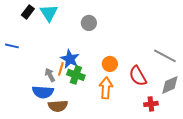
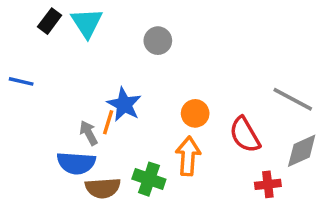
green cross: (76, 75) -> (149, 179), moved

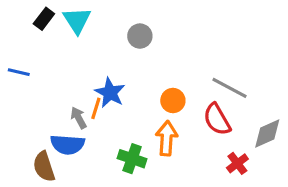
gray line: (293, 99) -> (230, 88), moved
red cross: (268, 184) -> (237, 163), turned -30
brown semicircle: (103, 188) -> (44, 167), moved, turned 76

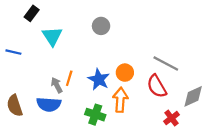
cyan triangle: (77, 20) -> (52, 36), moved
blue star: (110, 93) -> (99, 79), moved
brown semicircle: (44, 167) -> (15, 106), moved

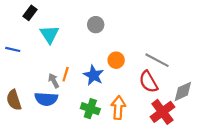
orange circle: (125, 73) -> (116, 60), moved
orange arrow: (120, 100) -> (118, 108), moved
red cross: (171, 118) -> (162, 112), size x1.6

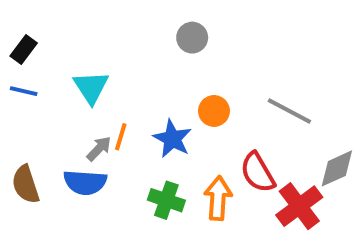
black rectangle: (30, 13) -> (24, 49), moved
gray circle: (96, 25) -> (192, 38), moved
cyan triangle: (49, 34) -> (91, 87), moved
gray arrow: (54, 81) -> (99, 149), turned 72
red semicircle: (148, 82) -> (258, 172), moved

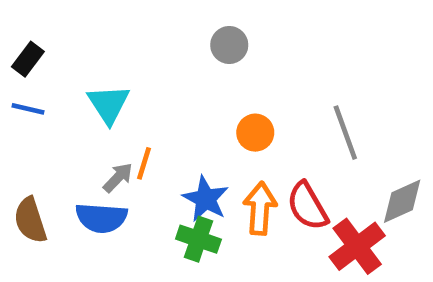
gray line: (289, 111) -> (345, 133), turned 42
blue star: (172, 139) -> (206, 199), moved
orange arrow: (218, 198) -> (260, 208), moved

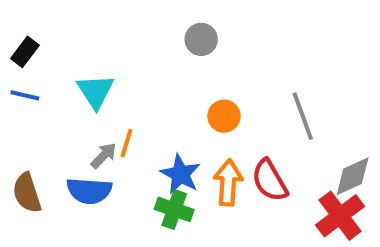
red cross: (357, 246) -> (340, 216), moved

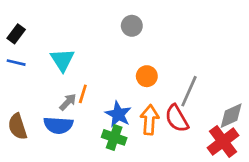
gray line: (303, 116) -> (189, 91), moved, turned 44

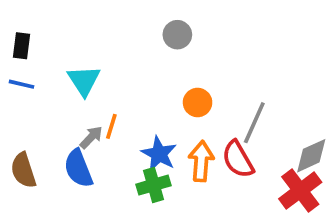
black rectangle: (16, 34) -> (22, 46), turned -30
blue semicircle: (58, 125) -> (78, 168), turned 64
green cross: (114, 137) -> (154, 185), turned -35

